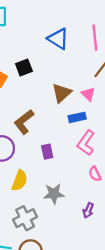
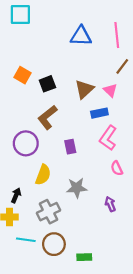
blue triangle: (58, 39) -> (81, 36), turned -30
black square: (24, 68) -> (47, 84), moved
purple arrow: (88, 210) -> (110, 204), turned 136

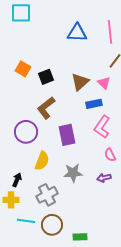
purple rectangle: (70, 147) -> (67, 135), size x1.5
purple arrow: (110, 204) -> (104, 178), moved, turned -80

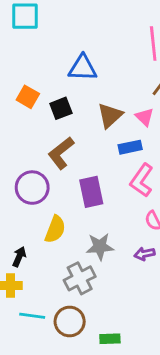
blue triangle: (77, 33) -> (83, 68), moved
gray cross: (47, 195) -> (80, 278), moved

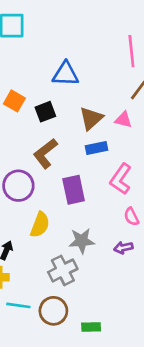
pink triangle: (145, 117) -> (123, 120), turned -30
blue rectangle: (130, 147) -> (96, 148), moved

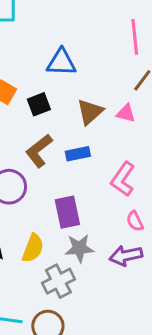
blue rectangle: (96, 148) -> (78, 154), moved
purple rectangle: (74, 190) -> (67, 212), moved
yellow semicircle: (40, 225) -> (33, 248), moved
purple arrow: (123, 248) -> (126, 256), size x1.5

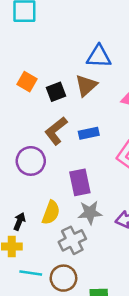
blue triangle: (61, 62) -> (99, 56), moved
brown triangle: (90, 112) -> (86, 85), moved

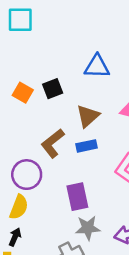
brown triangle: (86, 85) -> (88, 116), moved
black square: (56, 92) -> (53, 89), moved
yellow semicircle: (51, 213) -> (19, 207), moved

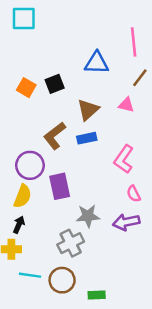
purple rectangle: (77, 197) -> (60, 186), moved

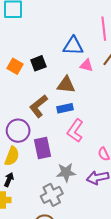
pink triangle: (126, 105) -> (86, 65), moved
brown triangle: (88, 110) -> (66, 85), turned 48
pink L-shape: (124, 159) -> (75, 131), moved

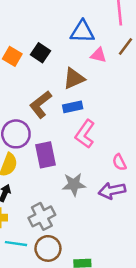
black square: (38, 63) -> (41, 53), turned -35
brown triangle: (66, 85) -> (74, 79), turned -30
gray cross: (52, 195) -> (42, 216), moved

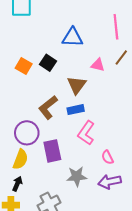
blue triangle: (82, 32) -> (72, 37), moved
brown triangle: (74, 79) -> (77, 85), turned -30
pink semicircle: (119, 162) -> (107, 157), moved

